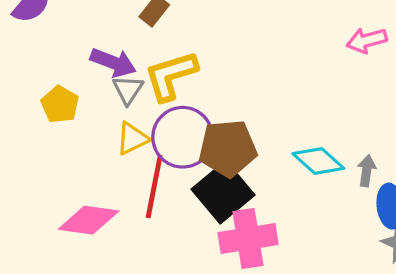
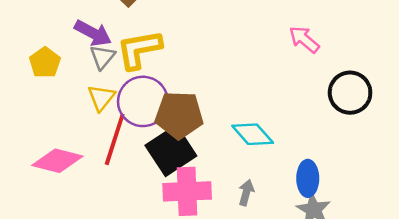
pink arrow: (367, 40) -> (304, 39), turned 48
yellow triangle: (132, 139) -> (101, 98), turned -32
gray arrow: (367, 171) -> (246, 193), moved

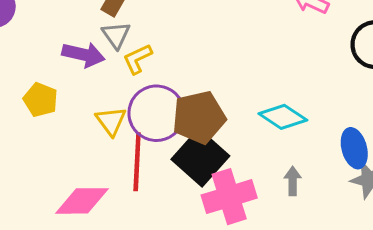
yellow L-shape: (139, 49) -> (137, 59), size x0.6
gray triangle: (102, 57) -> (116, 35), moved

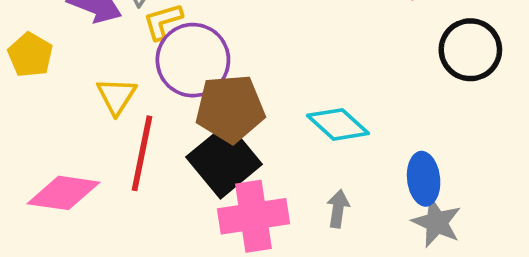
purple circle: (156, 113) -> (193, 60), moved

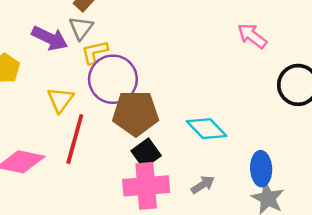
black square: (224, 161) -> (146, 153), moved, size x0.6
gray arrow: (338, 209) -> (203, 185), turned 45

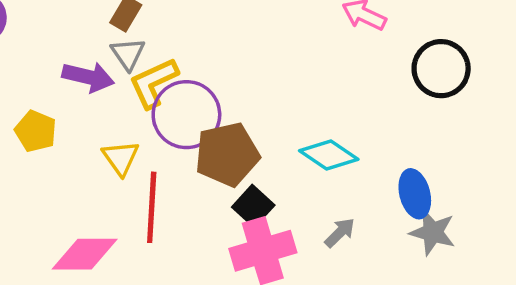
yellow L-shape: (95, 52) -> (154, 83), size x1.4

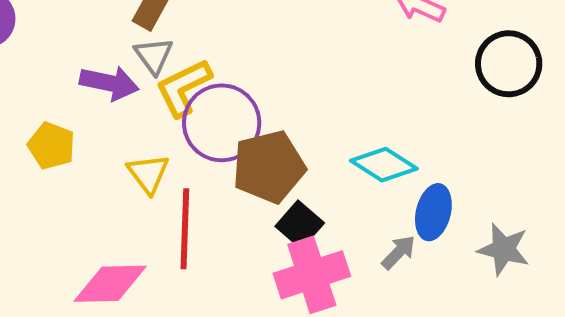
blue ellipse: (415, 194) -> (433, 212), moved, turned 30

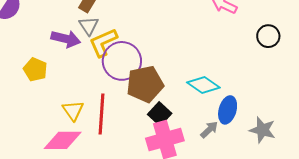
black circle: (509, 64) -> (268, 36), size x0.7
yellow triangle: (148, 174) -> (73, 110), moved

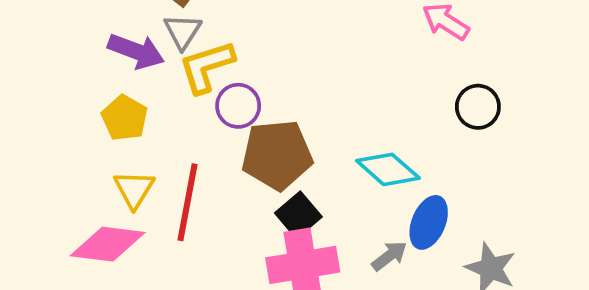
black circle: (268, 36) -> (478, 107), moved
purple circle: (122, 61) -> (238, 106), size x0.6
yellow pentagon: (35, 70) -> (125, 118), moved

